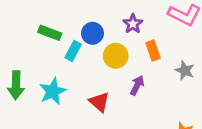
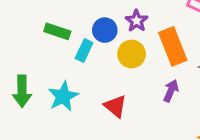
purple star: (133, 24) -> (137, 21), moved
orange rectangle: (153, 50) -> (173, 46), size x1.6
purple arrow: (137, 85) -> (171, 91), moved

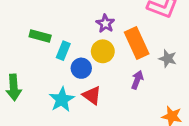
blue circle: (105, 30) -> (81, 68), moved
cyan star: (63, 96) -> (62, 99), moved

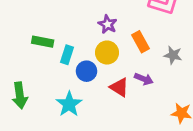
orange rectangle: (137, 43) -> (141, 42), size x0.7
purple arrow: (137, 80) -> (144, 79), turned 96
red triangle: (92, 95) -> (119, 87), moved

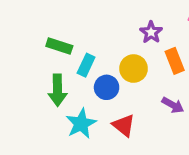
purple star: (108, 24) -> (151, 32), moved
red triangle: (119, 87) -> (124, 125), moved
green arrow: (20, 95) -> (58, 90), moved

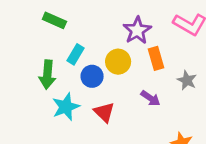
purple star: (151, 32) -> (137, 30), size x1.4
green rectangle: (59, 46) -> (54, 20), moved

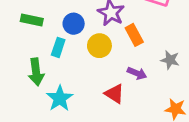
blue circle: (92, 76) -> (74, 24), moved
gray star: (187, 80) -> (170, 60), moved
red triangle: (104, 112) -> (114, 94), moved

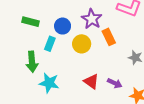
purple arrow: (137, 73) -> (115, 83), moved
cyan star: (60, 98) -> (49, 83), turned -30

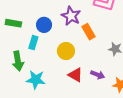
yellow circle: (82, 44) -> (66, 51), moved

